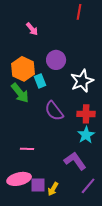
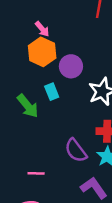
orange hexagon: (23, 69) -> (42, 52), moved
purple semicircle: (54, 111) -> (76, 151), moved

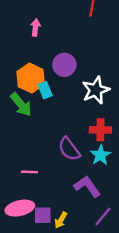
pink arrow: (42, 29) -> (35, 27), turned -133
orange hexagon: (42, 52) -> (31, 78), moved

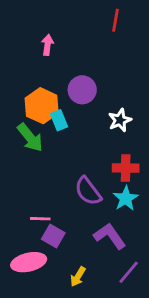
white star: (96, 90) -> (120, 120), size x0.7
purple square: (43, 215) -> (53, 236), moved, turned 30

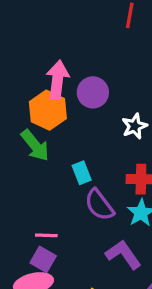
pink arrow: (47, 45) -> (58, 80), moved, size x1.6
cyan rectangle: (59, 120) -> (82, 173), moved
purple square: (53, 236) -> (43, 259), moved

